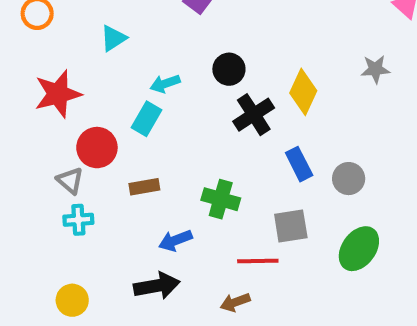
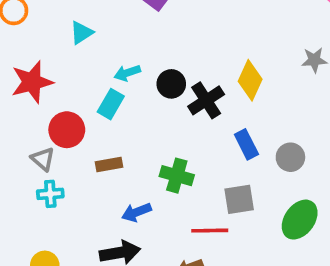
black circle: (229, 69) -> (171, 84), moved

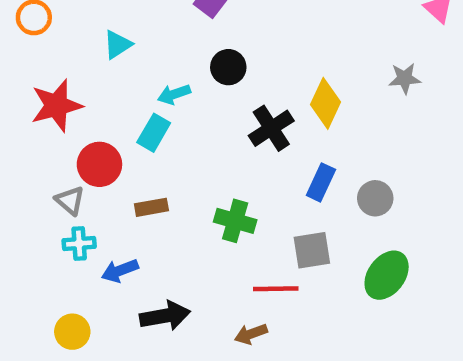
black circle: (171, 84) -> (228, 67), moved
blue rectangle: (246, 144) -> (321, 182), turned 52
blue arrow: (136, 212) -> (120, 271), moved

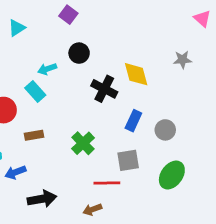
cyan triangle: (118, 45) -> (17, 28), moved
yellow diamond: (326, 103) -> (136, 74), turned -40
black cross: (271, 128) -> (104, 89), turned -30
cyan rectangle: (154, 133) -> (35, 91), turned -72
green cross: (235, 221) -> (83, 143), turned 30

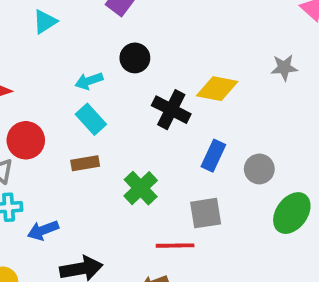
yellow diamond: (136, 74) -> (217, 89), turned -64
cyan rectangle: (35, 91) -> (91, 119), moved
brown rectangle: (34, 135) -> (85, 163), moved
green ellipse: (172, 175) -> (292, 213), moved

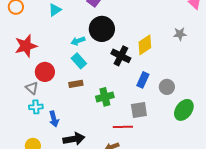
black circle: (135, 58) -> (102, 29), size x1.6
yellow diamond: (217, 89) -> (145, 45), turned -45
green cross: (141, 188) -> (105, 97), turned 30
blue arrow: (43, 230) -> (54, 119), turned -84

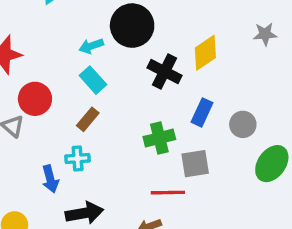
brown rectangle: (76, 84) -> (88, 119), turned -40
green cross: (105, 97) -> (159, 138), moved
cyan cross: (36, 107) -> (78, 158), moved

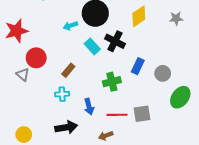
yellow diamond: (205, 53) -> (139, 16), moved
cyan rectangle: (93, 80) -> (92, 46), moved
gray square: (195, 164) -> (142, 114), moved
blue arrow: (50, 179) -> (89, 107), moved

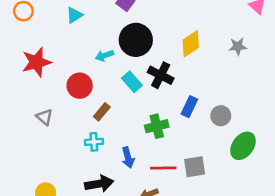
red circle: (36, 58) -> (80, 86), moved

